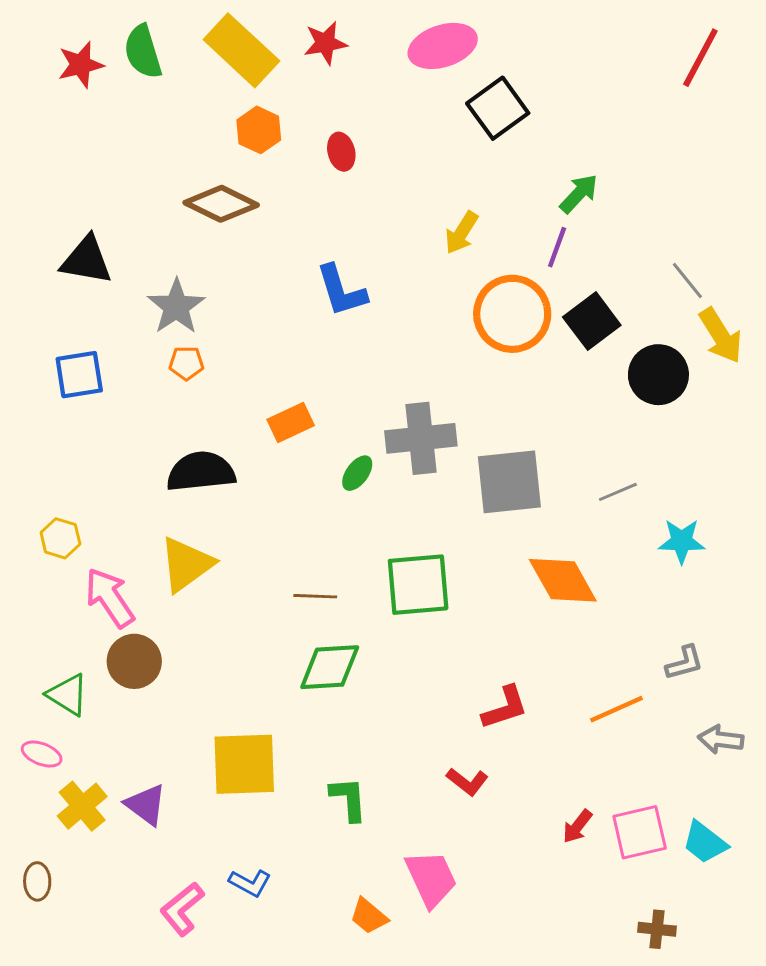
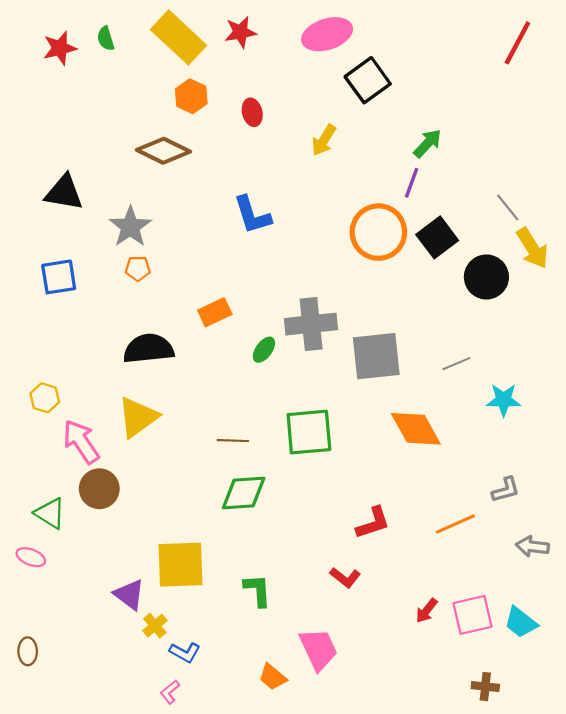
green semicircle: (143, 52) -> (106, 39), size x0.6
yellow arrow: (461, 233) -> (324, 140), moved
purple triangle: (146, 805) -> (129, 595), moved
yellow cross: (82, 806) -> (155, 626), moved, size x0.7
pink L-shape: (182, 909) -> (170, 692), moved, size x0.6

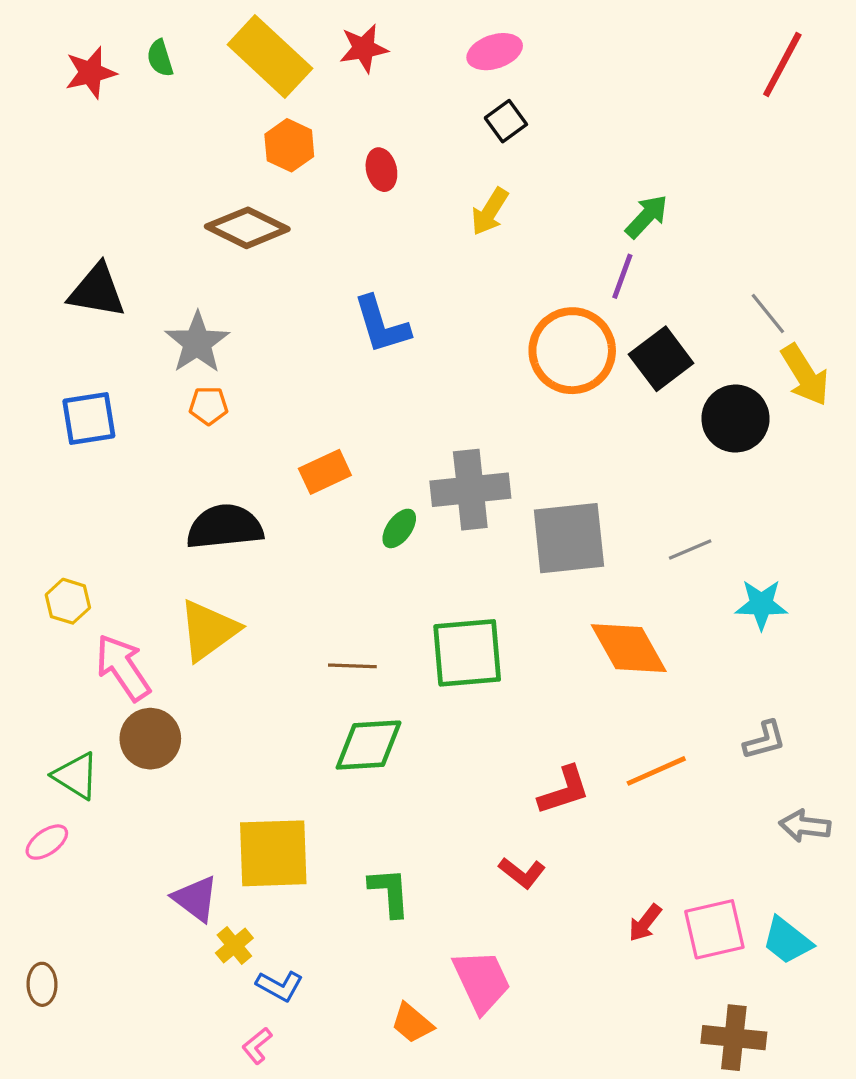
pink ellipse: (327, 34) -> (495, 52), size x0.7
black square: (368, 80) -> (506, 121), moved, size x0.6
orange line: (455, 524) -> (656, 771), moved
pink ellipse: (31, 557) -> (47, 842), turned -56
brown cross: (485, 687) -> (734, 1038), size x1.5

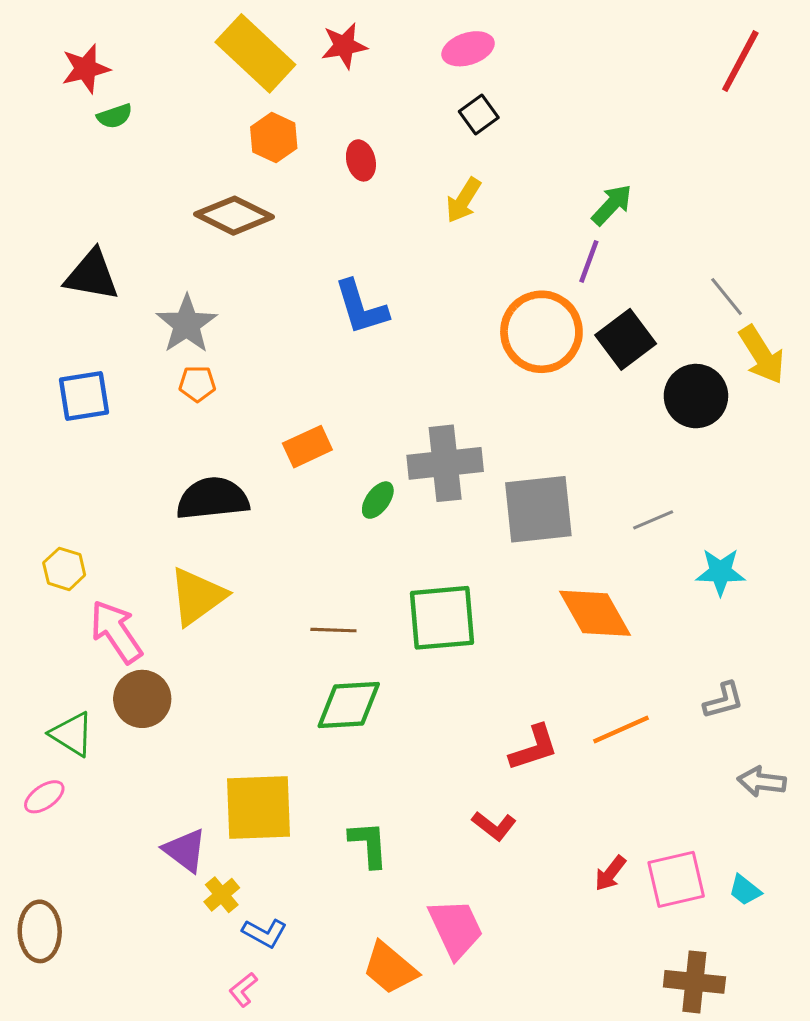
green semicircle: (160, 58) -> (115, 116), moved, turned -92
cyan trapezoid: (787, 941) -> (745, 890), size x0.7
brown ellipse: (42, 984) -> (40, 931), size x1.5
orange trapezoid: (412, 1023) -> (390, 968), size x1.4

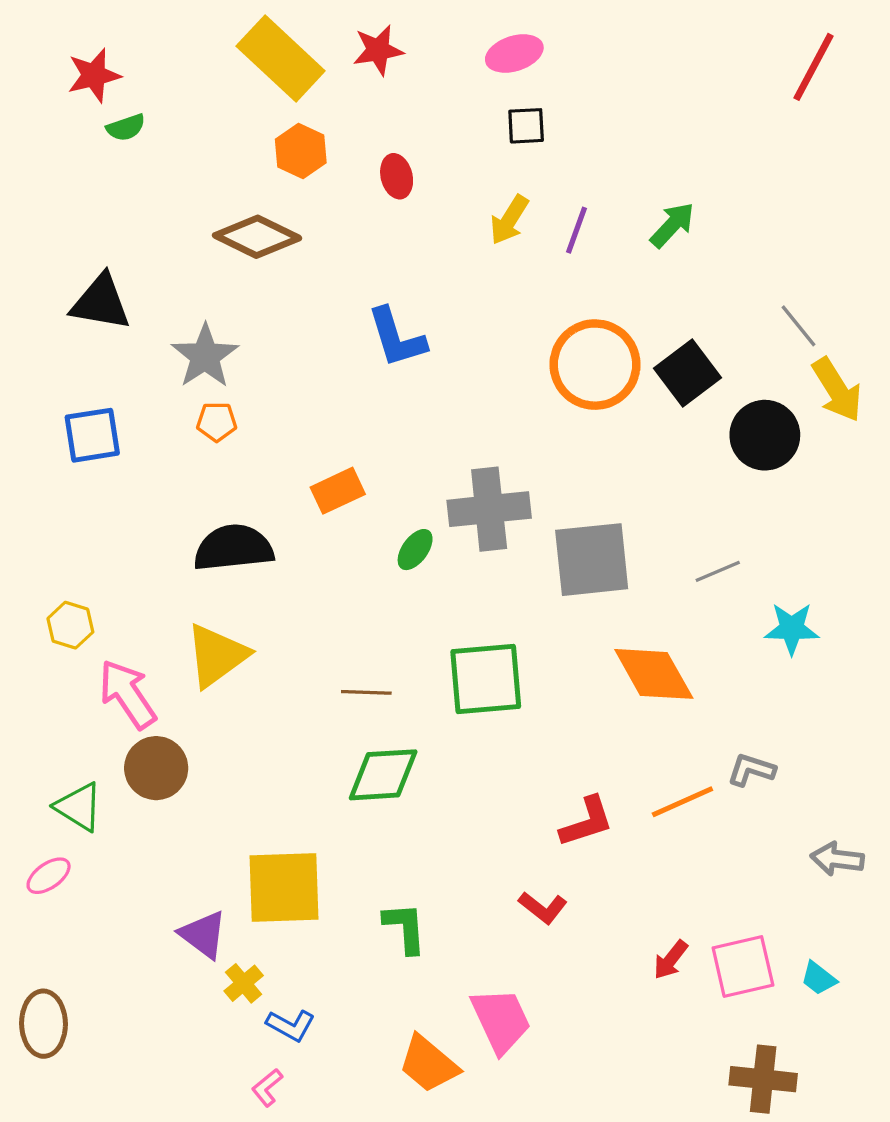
black square: (479, 115) -> (526, 126), turned 33
purple line: (589, 261) -> (577, 230), moved
gray L-shape: (723, 700) -> (751, 770), moved, turned -147

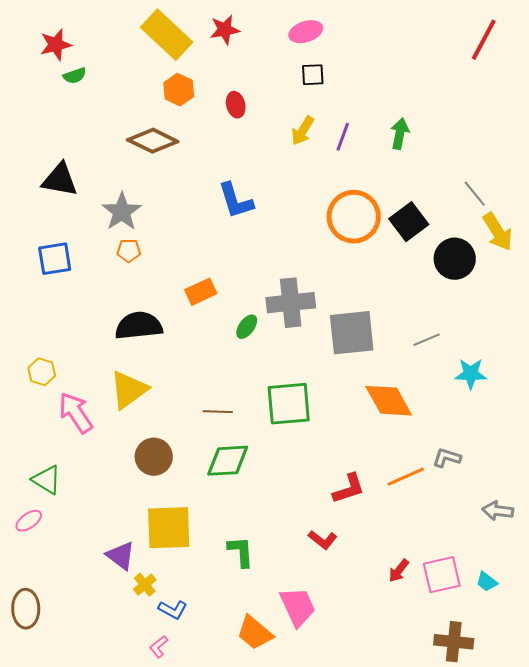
green arrow: (672, 225) -> (400, 134), turned -32
brown circle: (156, 768) -> (154, 457), moved

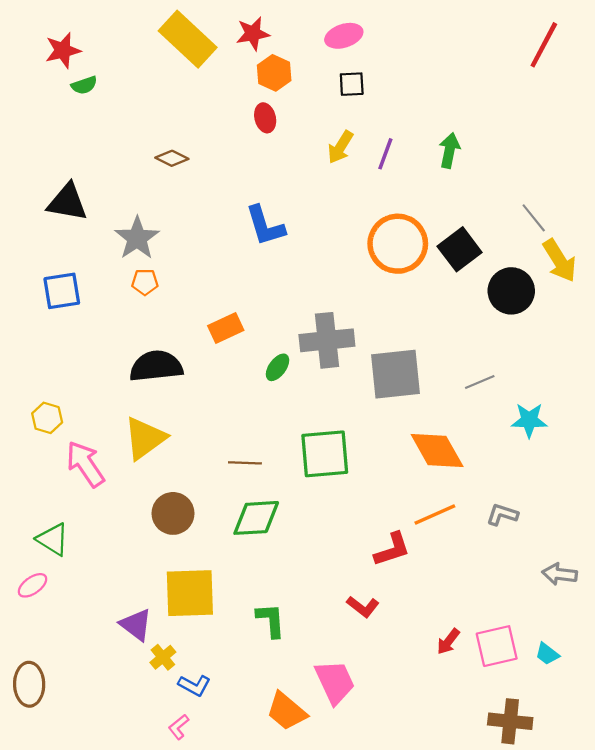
orange hexagon: (179, 90) -> (274, 73), moved
brown diamond: (153, 141) -> (172, 158), size x0.6
orange line: (406, 477) -> (435, 515), moved

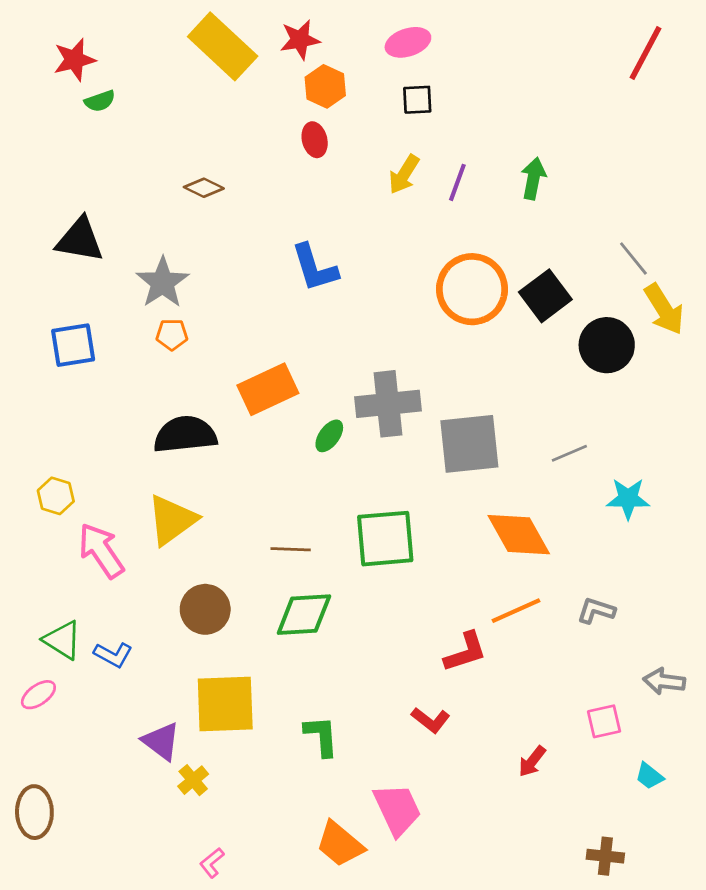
orange rectangle: (226, 328) -> (268, 389), size x1.4
pink square: (497, 646) -> (604, 721), moved, size x0.7
blue L-shape: (194, 685) -> (113, 655), moved
brown cross: (510, 721) -> (605, 856), size x0.7

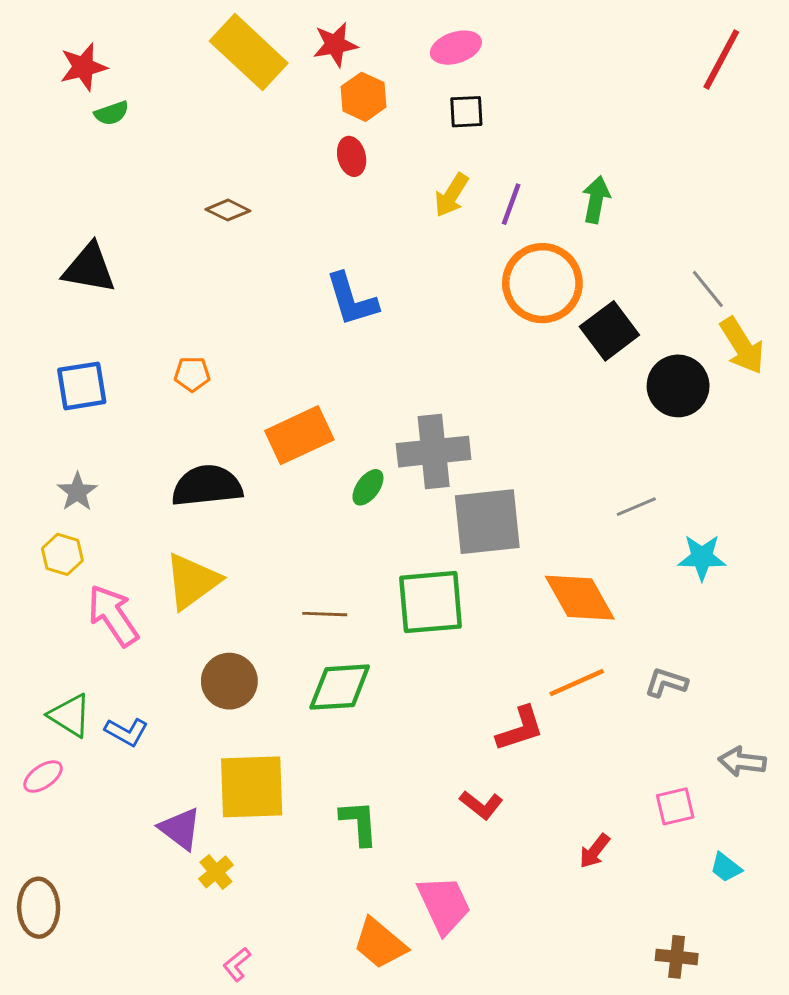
gray star: (163, 282) -> (77, 492), moved, size x0.7
orange circle: (472, 289) -> (542, 283), moved
gray square: (469, 444) -> (487, 522), moved

